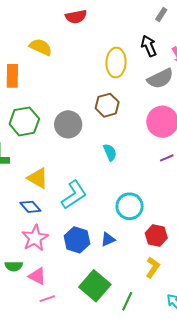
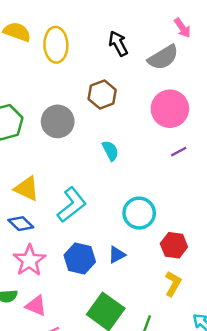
black arrow: (149, 46) -> (118, 44), moved
yellow ellipse: (116, 63) -> (56, 45), moved

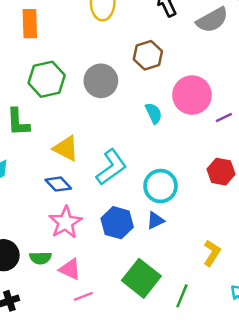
pink circle: (170, 109) -> (192, 95), moved
cyan circle: (139, 213) -> (161, 186), moved
red hexagon: (174, 245) -> (221, 172), moved

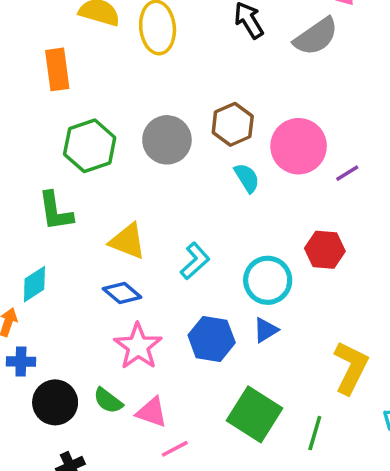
brown hexagon: (148, 55) -> (233, 124), moved
cyan L-shape: (111, 167) -> (195, 261), size x0.7
red hexagon: (221, 172) -> (325, 250), moved
yellow L-shape: (212, 253) -> (351, 368), size x1.4
green semicircle: (40, 258) -> (108, 401), turned 45

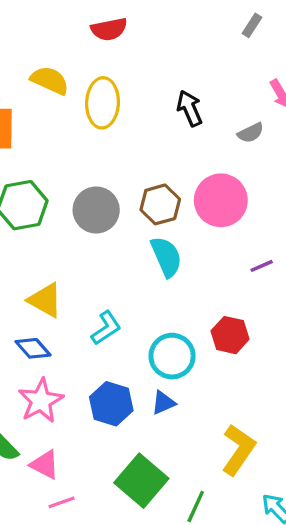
gray semicircle: (316, 36) -> (251, 133), size x0.6
pink circle: (299, 146) -> (221, 200), moved
cyan semicircle: (247, 178) -> (166, 257), size x1.4

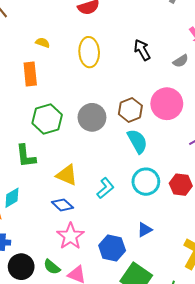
yellow semicircle: (50, 80) -> (43, 43), moved, size x0.6
cyan circle: (172, 356) -> (146, 182), moved
blue hexagon: (111, 404) -> (112, 248), moved

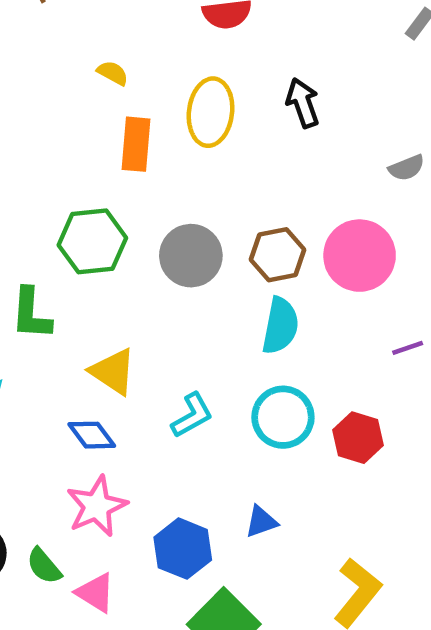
black arrow: (142, 50) -> (303, 103), moved
orange rectangle: (30, 74) -> (136, 144), moved
cyan semicircle: (137, 141) -> (280, 326), turned 30

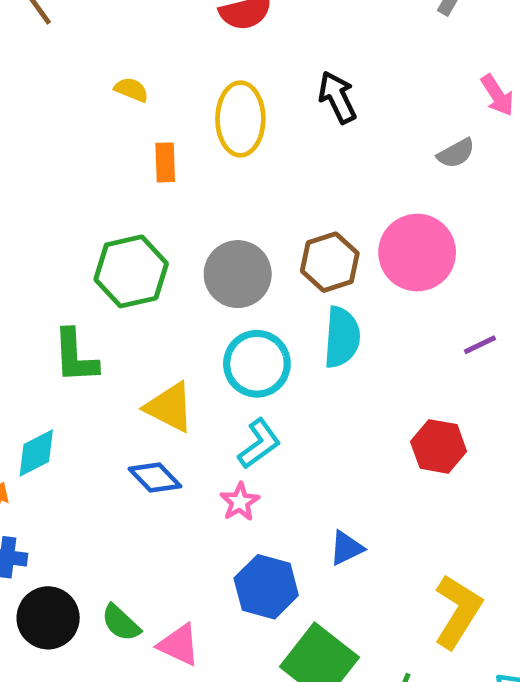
orange rectangle: (136, 144) -> (165, 162), size x0.7
cyan circle: (283, 417) -> (257, 364), moved
pink star: (97, 506) -> (240, 502), moved, size x0.6

